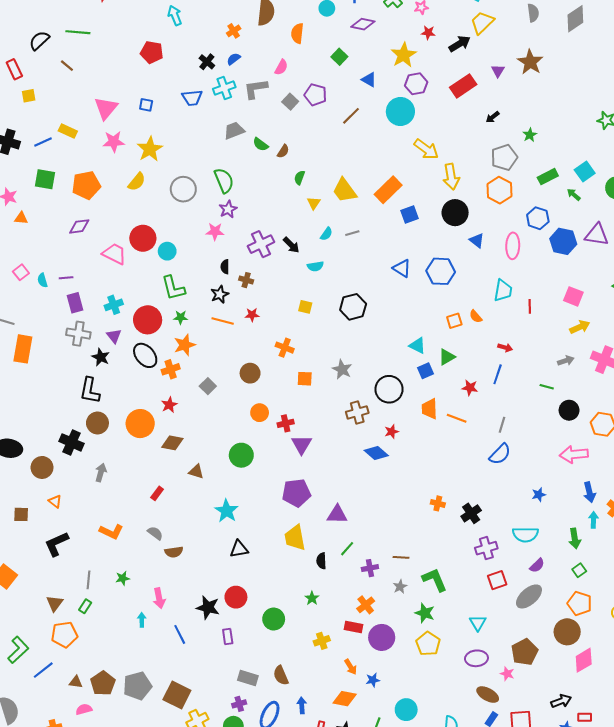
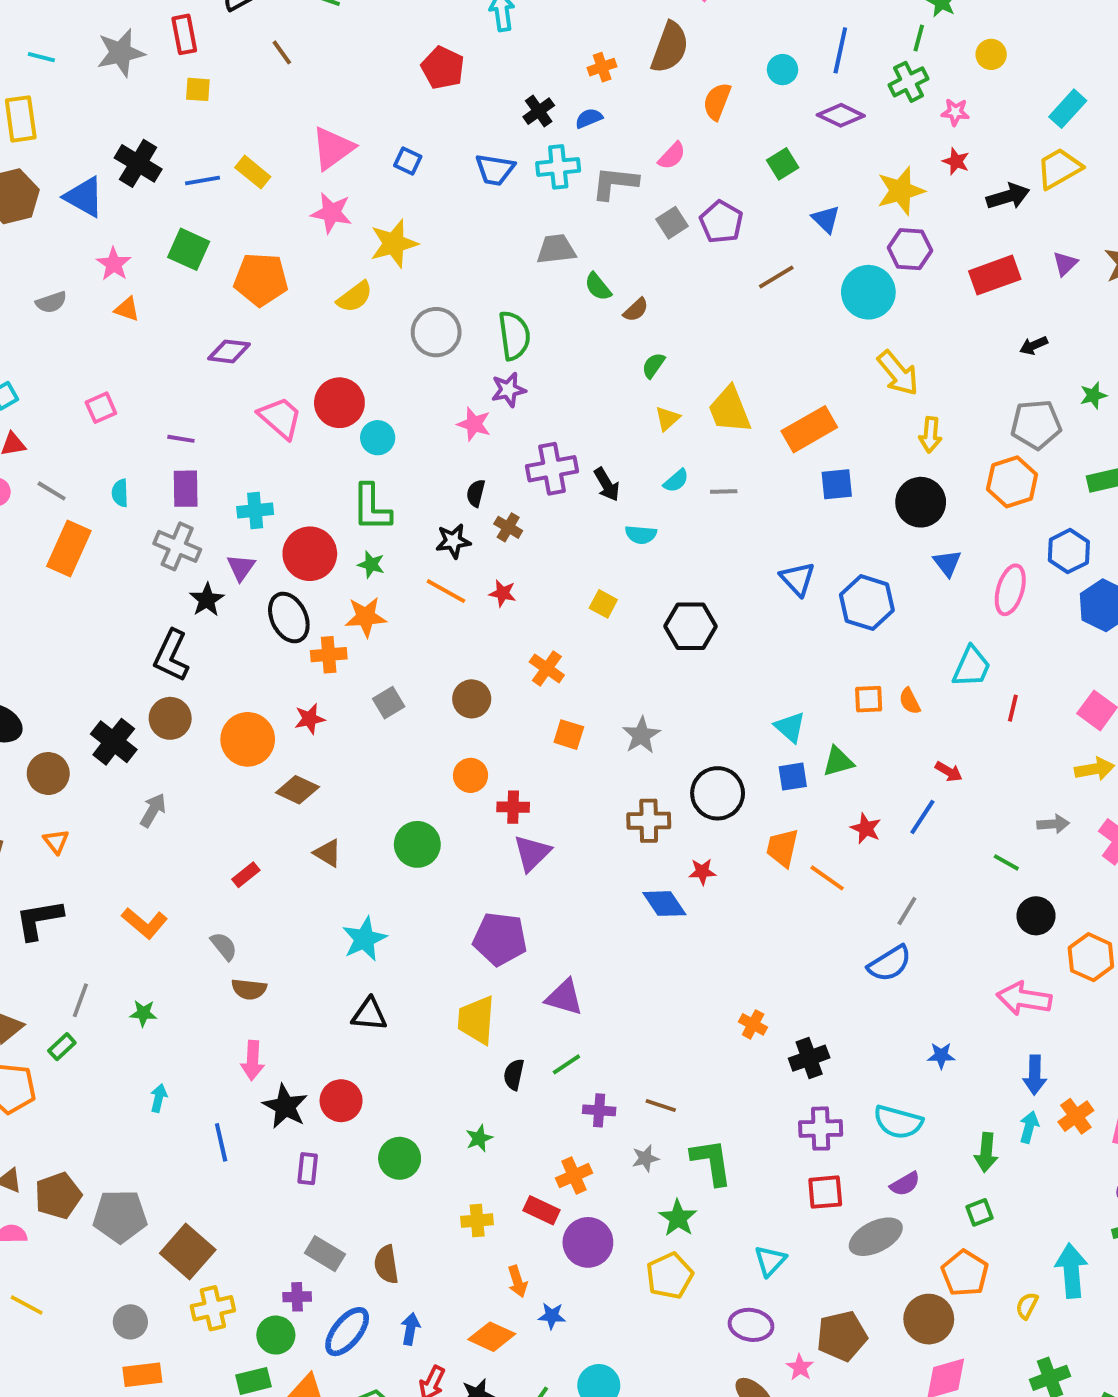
yellow arrow: (451, 177) -> (930, 435), size x0.7
cyan semicircle: (42, 280) -> (120, 493), moved
pink arrow: (159, 598) -> (253, 1060), moved

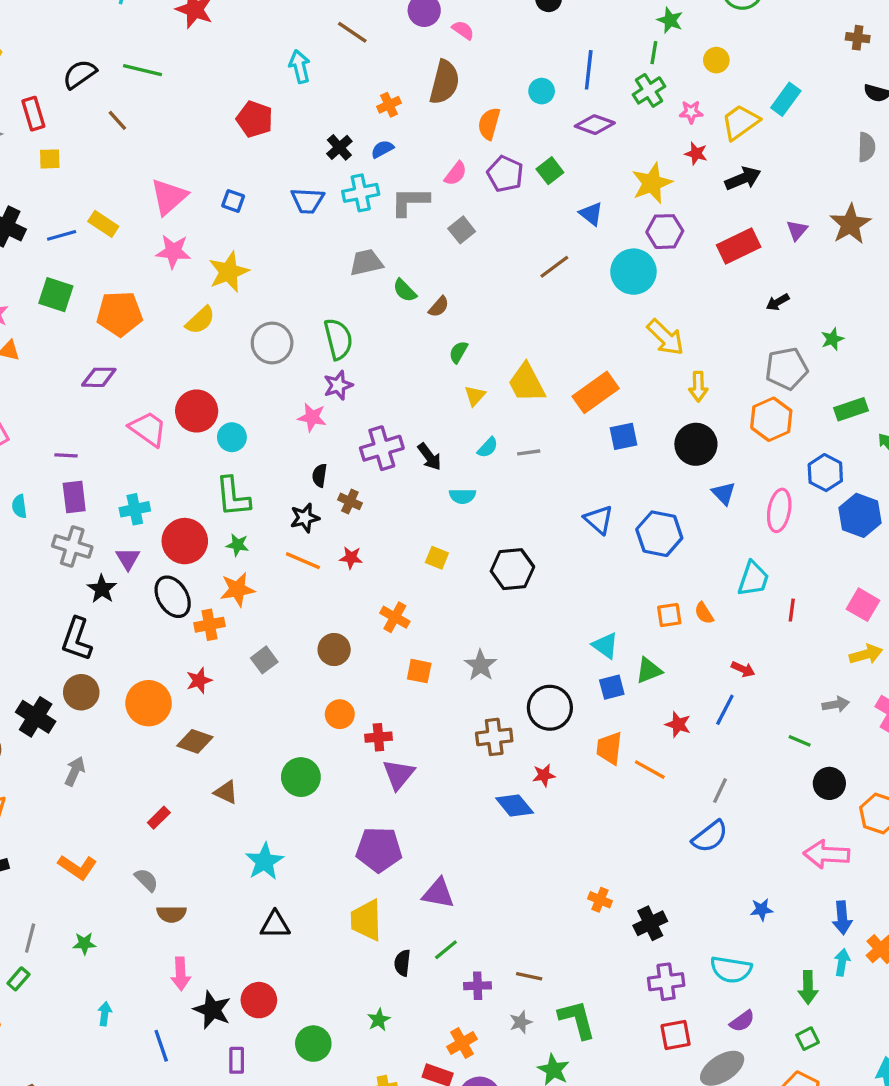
yellow trapezoid: (1059, 168) -> (740, 122), moved
purple pentagon: (721, 222) -> (505, 174), moved

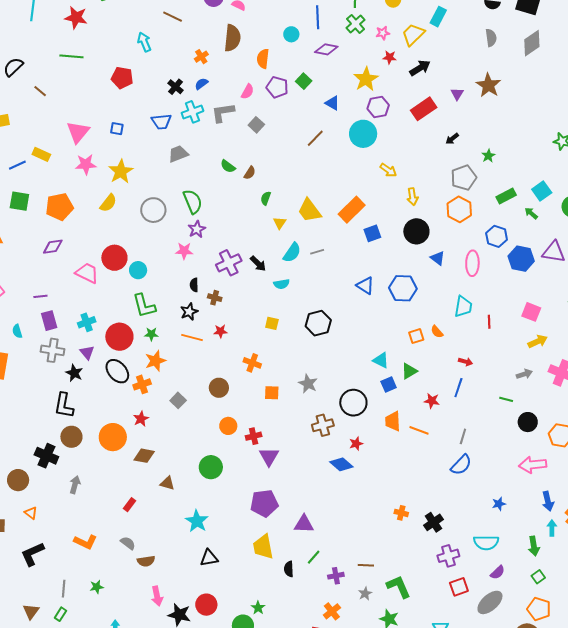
green line: (143, 70) -> (71, 56), moved
gray trapezoid: (366, 262) -> (178, 154), moved
yellow arrow: (666, 337) -> (388, 170), size x0.7
cyan semicircle: (488, 447) -> (292, 253), size x1.5
green star: (379, 1020) -> (258, 608), moved

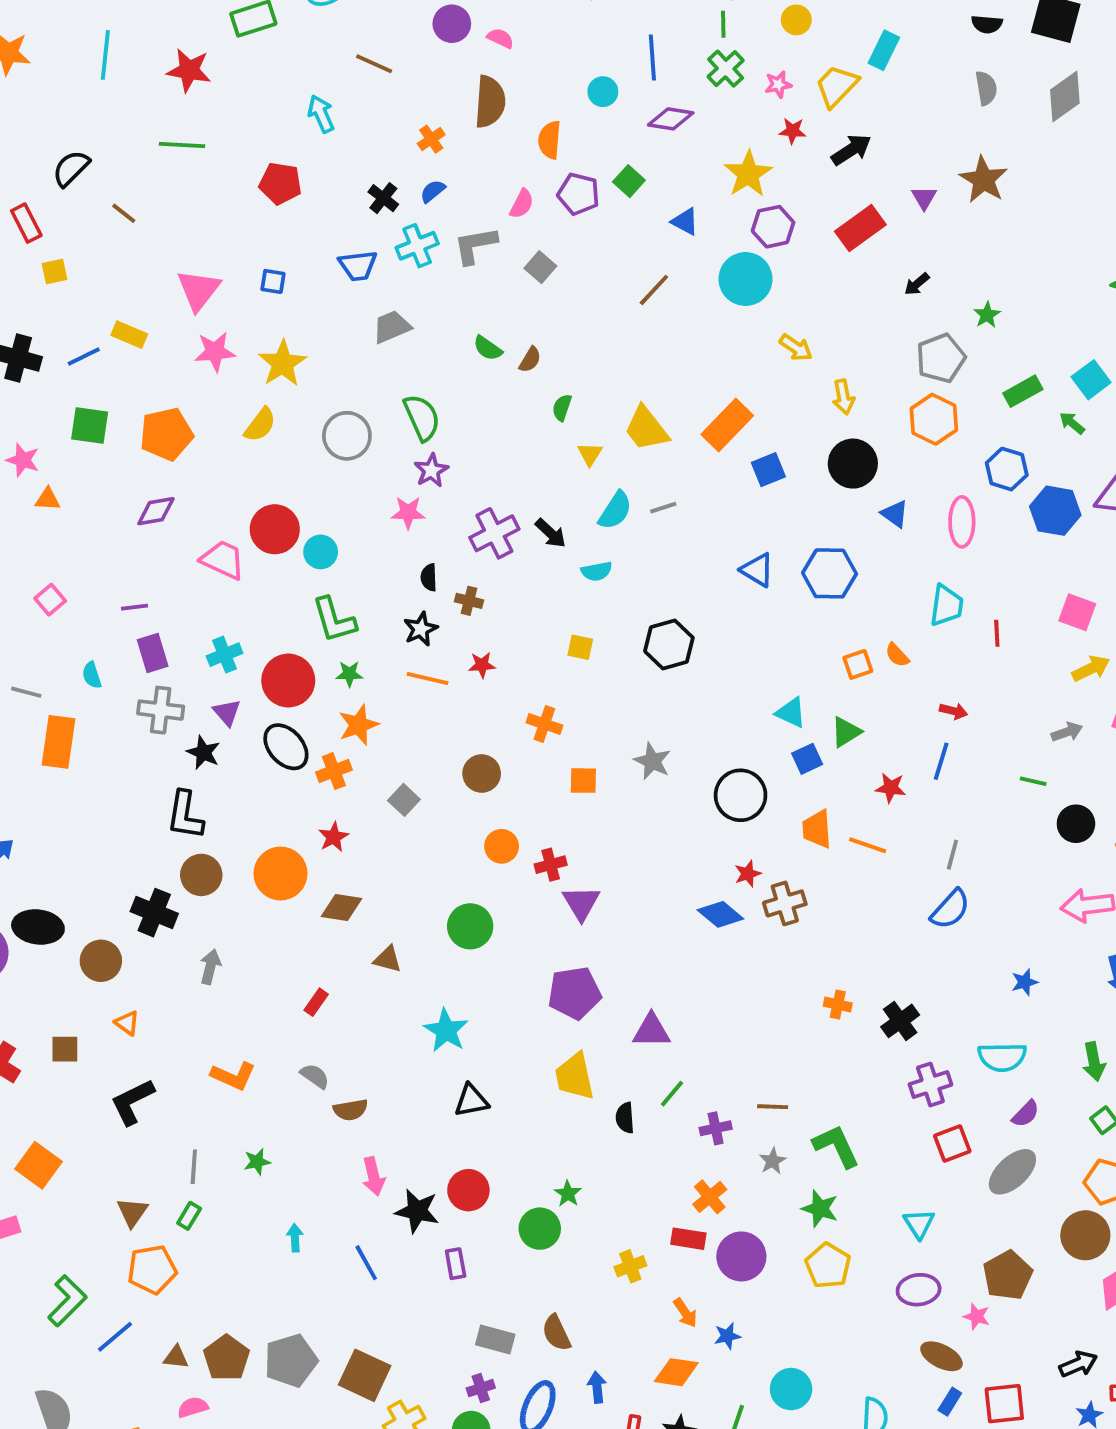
brown cross: (323, 425) -> (785, 903), moved

